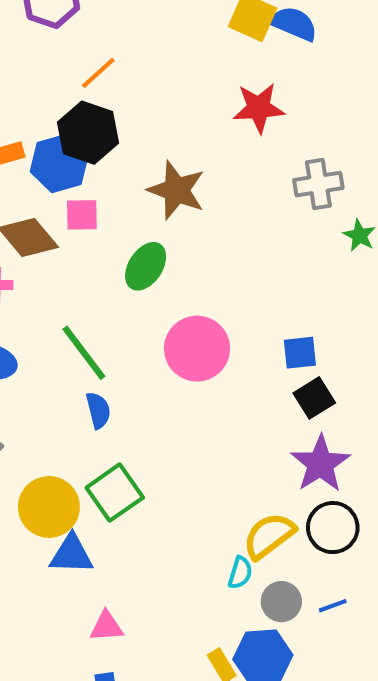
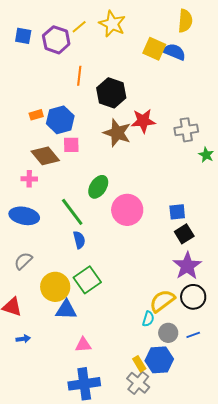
orange line: (98, 73) -> (79, 76), turned -42
red star: (259, 108) -> (143, 121), moved
black hexagon: (88, 133) -> (111, 93), moved
green ellipse: (146, 266) -> (98, 187), moved

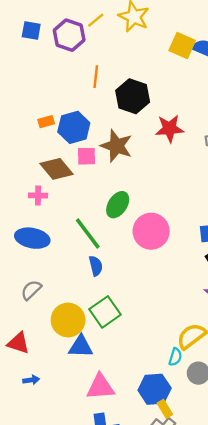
brown star: (117, 133) -> (116, 146), moved
pink triangle: (83, 345) -> (100, 387), size x1.5
blue hexagon: (159, 360) -> (155, 389), moved

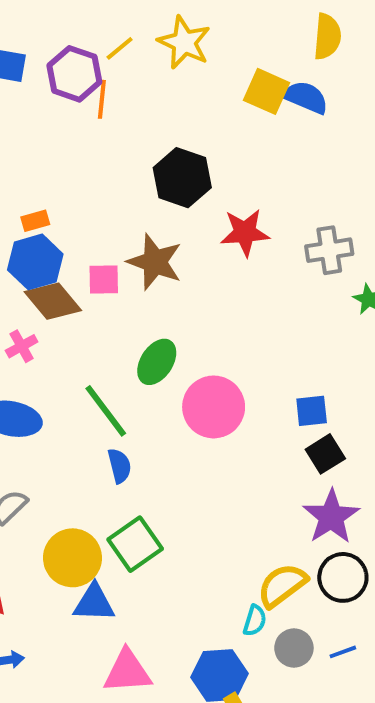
orange line: (96, 77) -> (102, 99), moved
blue hexagon: (74, 127) -> (35, 262), moved
pink cross: (38, 195) -> (22, 346), turned -30

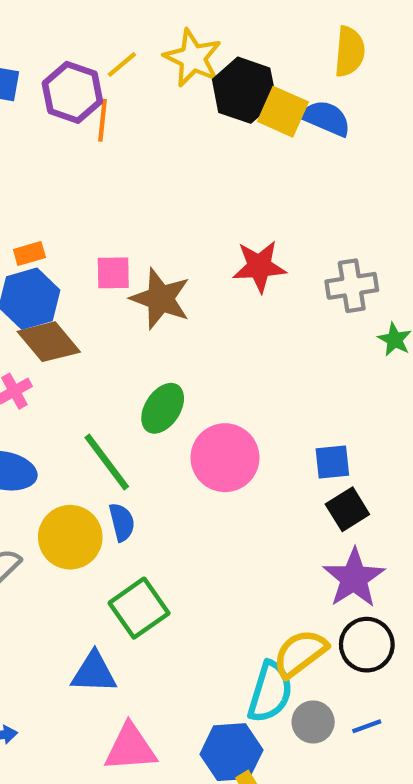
black hexagon: (182, 178) -> (244, 90), moved
pink square: (104, 280) -> (113, 273), moved
yellow circle: (72, 558) -> (70, 537), moved
cyan semicircle: (255, 621) -> (270, 692), size x1.8

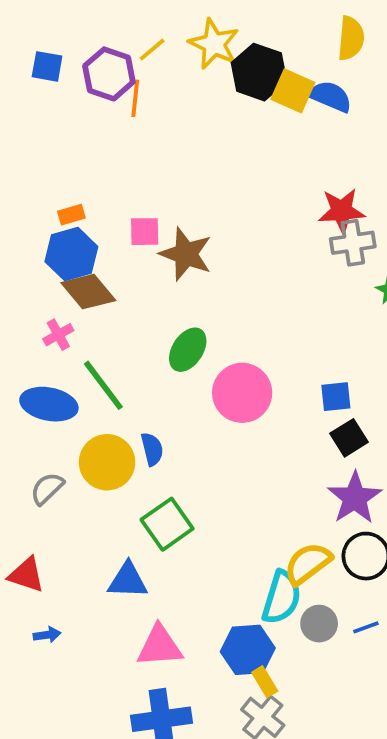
red star: (259, 266) -> (342, 211), moved
green line: (107, 462) -> (103, 385), moved

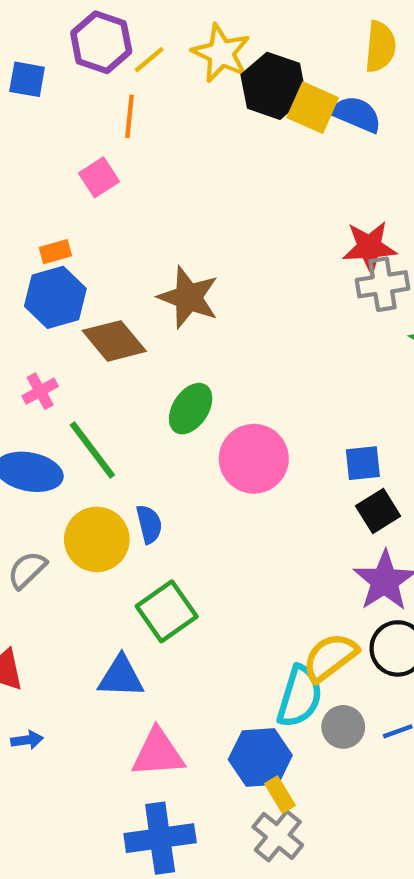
purple hexagon: (109, 74) -> (101, 42), moved
pink square: (145, 232) -> (99, 177), moved, turned -32
brown diamond: (88, 292) -> (114, 341), moved

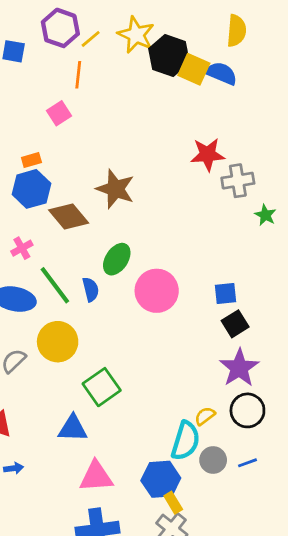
red star: (369, 247) -> (208, 155), moved
blue semicircle: (149, 524) -> (91, 289), moved
yellow semicircle: (330, 657) -> (205, 416), size x0.6

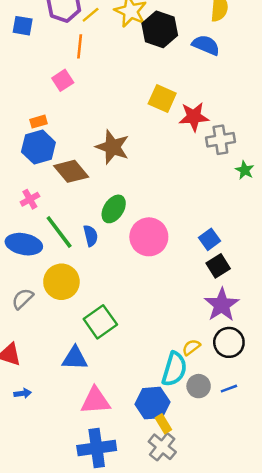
yellow square: (194, 69) -> (162, 99), moved
blue square: (225, 294) -> (210, 239), turned -30

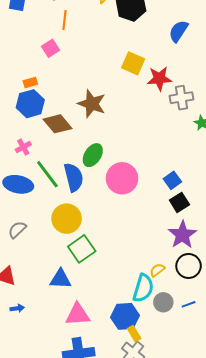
blue semicircle: (206, 45) -> (178, 31), moved, turned -80
blue semicircle: (91, 236) -> (74, 177), size x1.6
yellow circle: (61, 282) -> (67, 219), moved

